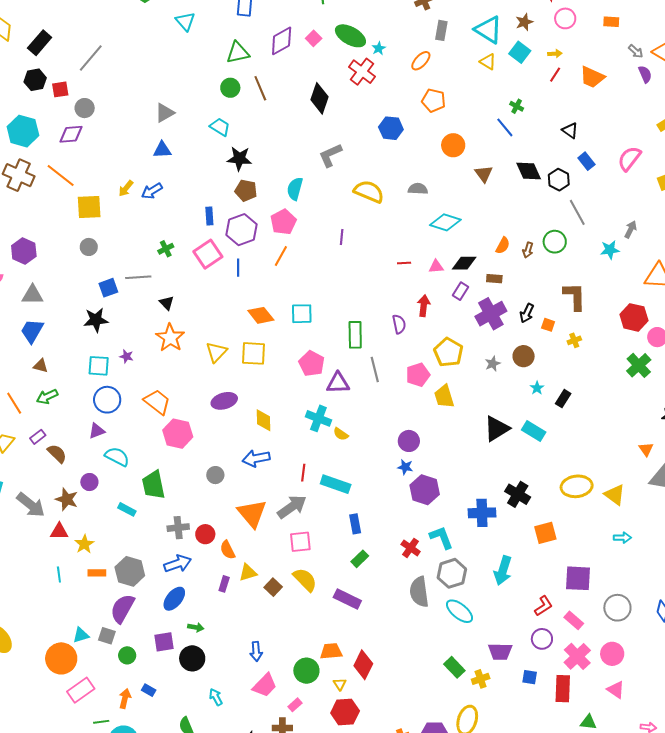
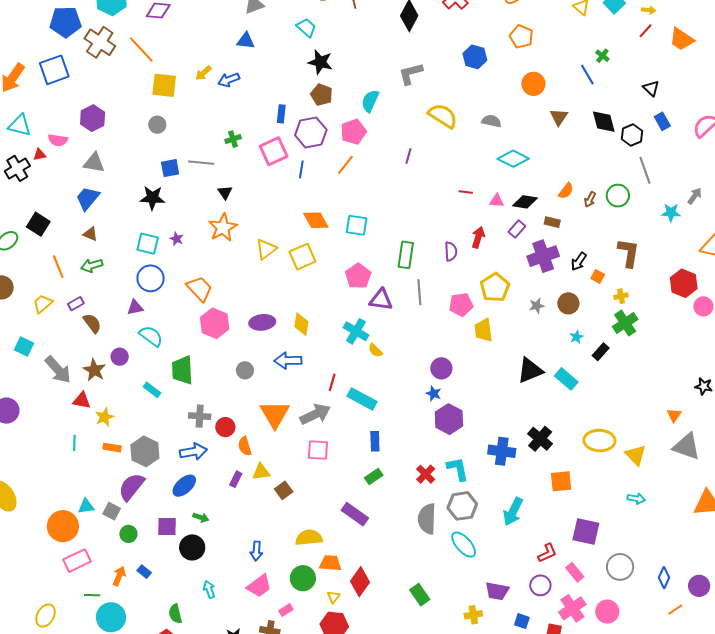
yellow square: (253, 353) -> (302, 257), turned -36
green cross: (639, 365) -> (625, 323), moved
purple ellipse: (224, 401) -> (262, 322), moved
yellow semicircle: (305, 580) -> (309, 538), moved, turned -60
green rectangle: (454, 667) -> (420, 595), moved

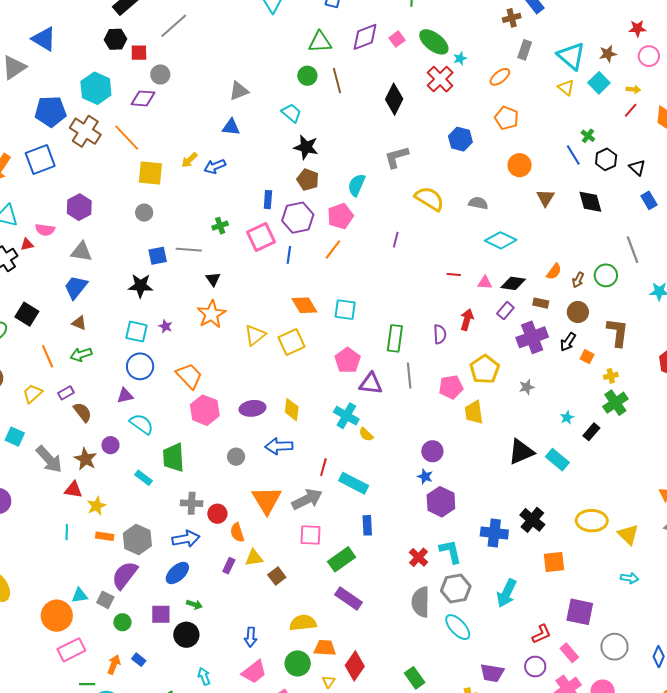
black hexagon: (632, 135) -> (606, 159), moved
brown circle: (568, 303) -> (578, 312), moved
green rectangle: (374, 477) -> (342, 559), moved, size x1.5

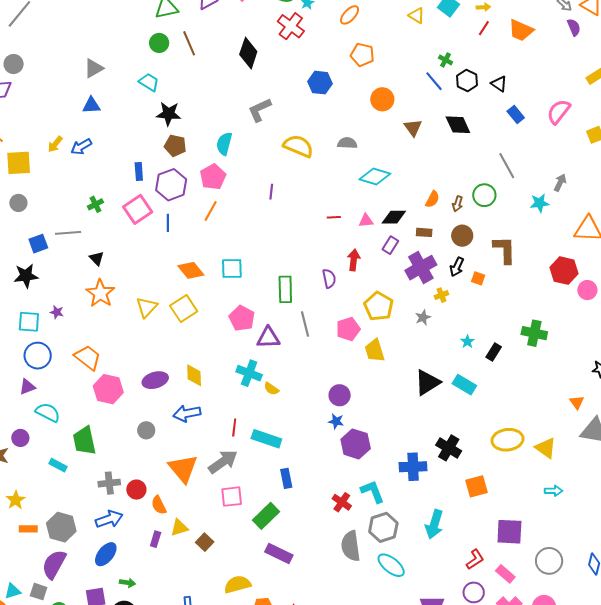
yellow cross: (611, 376) -> (441, 295), moved
green cross: (615, 403) -> (534, 333), moved, turned -35

